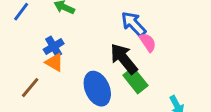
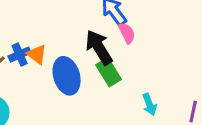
blue cross: (54, 47) -> (20, 55), moved
orange triangle: (54, 62) -> (37, 54), moved

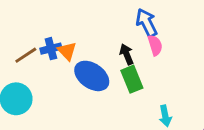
black arrow: (99, 47) -> (127, 54), size x0.6
blue ellipse: (67, 76) -> (92, 76), turned -48

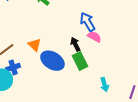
pink semicircle: (155, 45) -> (94, 37), turned -40
blue cross: (51, 49) -> (13, 67), moved

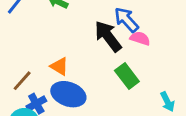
black arrow: (75, 44) -> (108, 36), moved, size x1.6
blue ellipse: (52, 61) -> (68, 94), moved

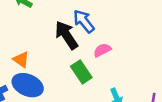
pink semicircle: (140, 38) -> (102, 50), moved, turned -48

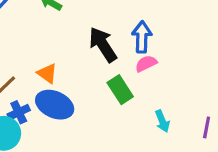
blue arrow: (84, 21) -> (142, 37), moved, turned 40

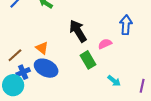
blue arrow: (142, 37) -> (126, 25), moved
cyan arrow: (162, 121) -> (114, 81), turned -32

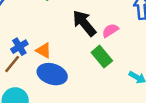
pink semicircle: (105, 44) -> (110, 30), moved
blue cross: (23, 72) -> (19, 47), moved

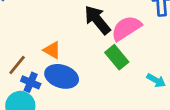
pink semicircle: (110, 30) -> (126, 28), size x1.6
blue cross: (19, 47) -> (31, 82), moved, turned -35

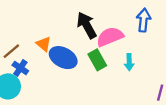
blue ellipse: (62, 76) -> (63, 58), moved
cyan arrow: (156, 80) -> (129, 62), moved, turned 49

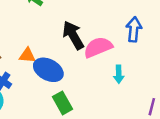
orange triangle: (44, 44) -> (27, 55), turned -35
green rectangle: (97, 60) -> (63, 103), moved

